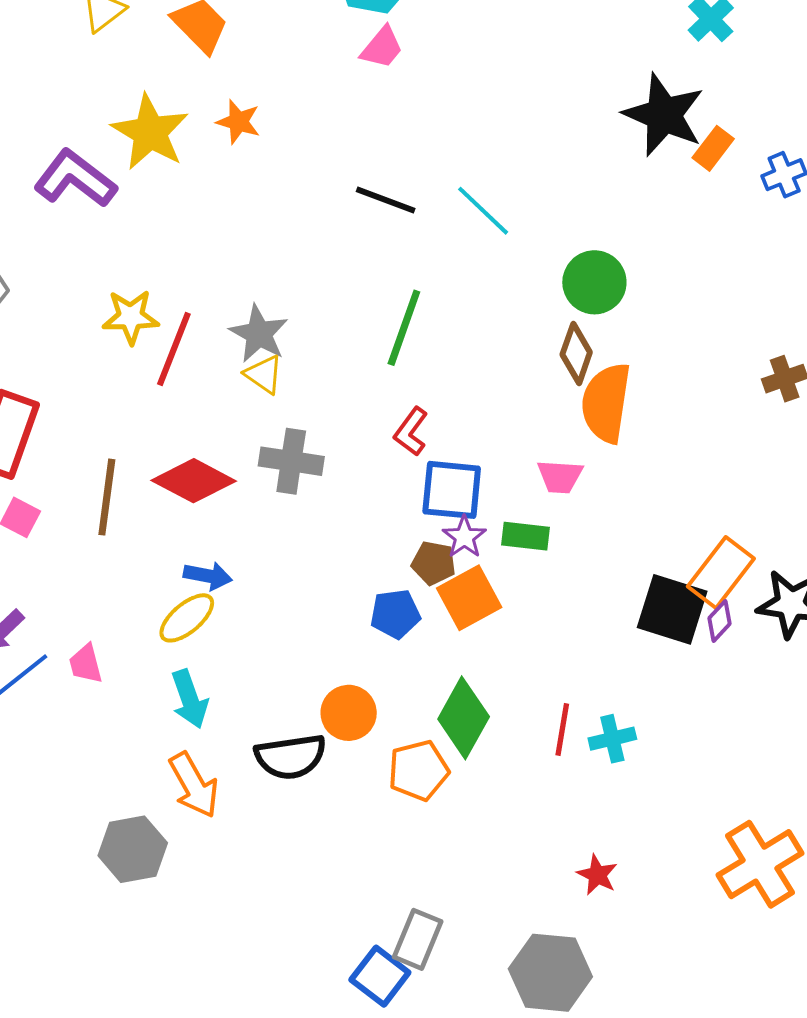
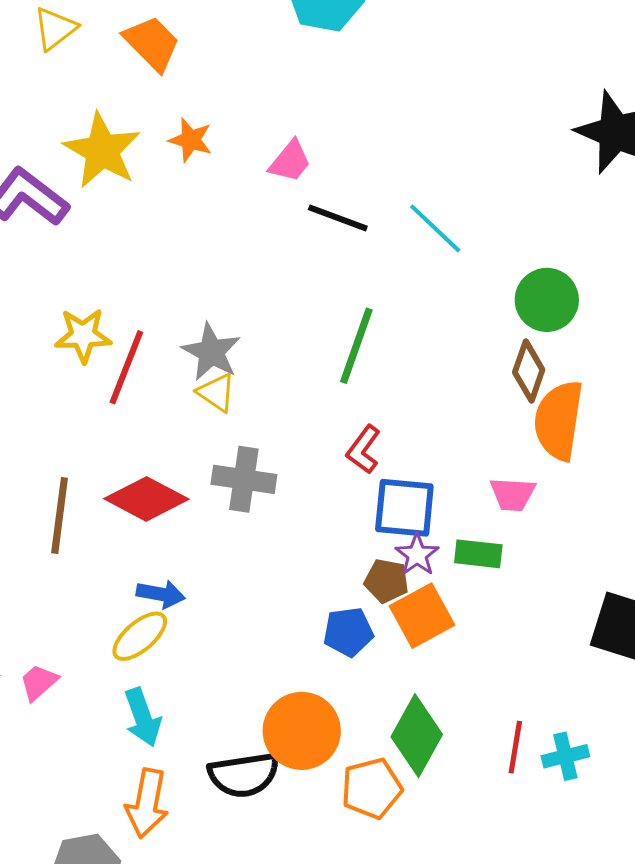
pink trapezoid: (382, 48) -> (290, 161), moved
pink trapezoid: (86, 664) -> (39, 682), turned 63
orange circle: (349, 713) -> (302, 731), size x1.4
orange arrow: (194, 785) -> (147, 803), turned 40

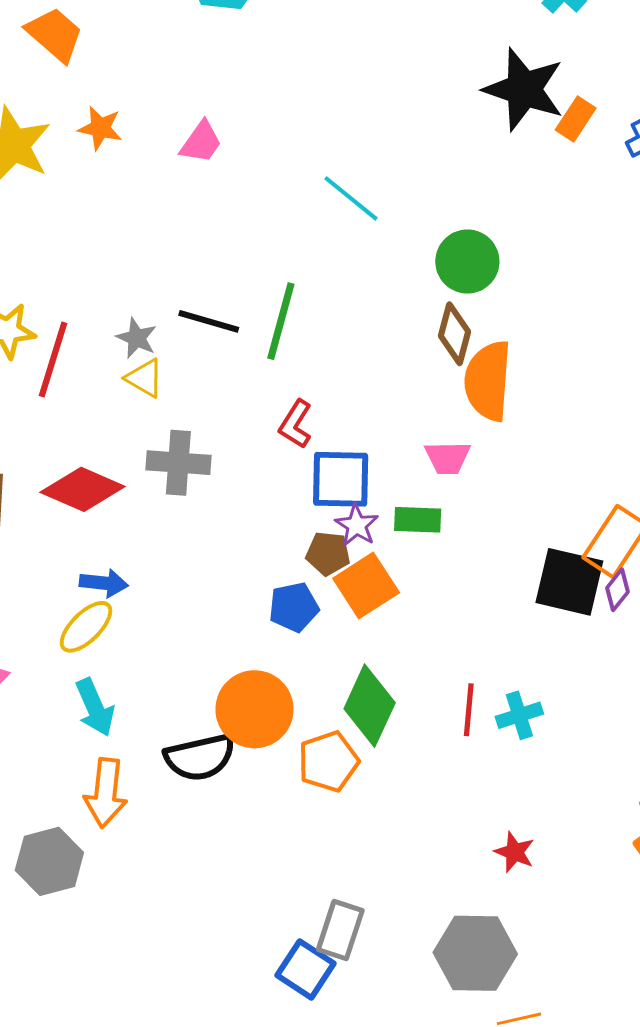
black line: (338, 218) -> (209, 321), moved
gray star: (211, 352) -> (137, 338), size x0.7

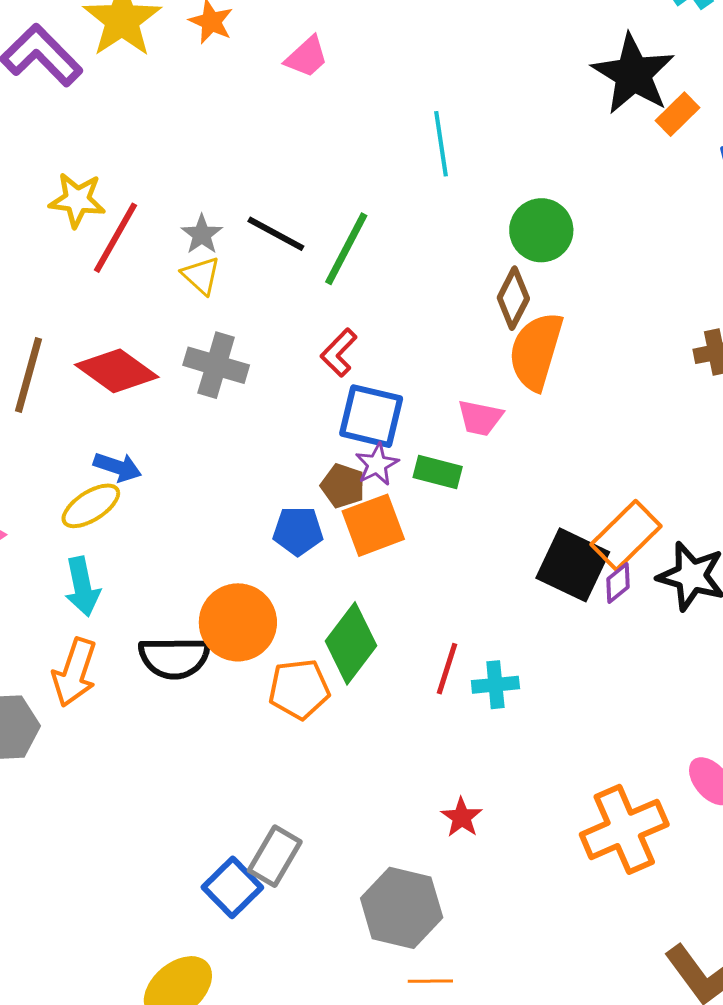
cyan line: (351, 198) -> (441, 144), turned 30

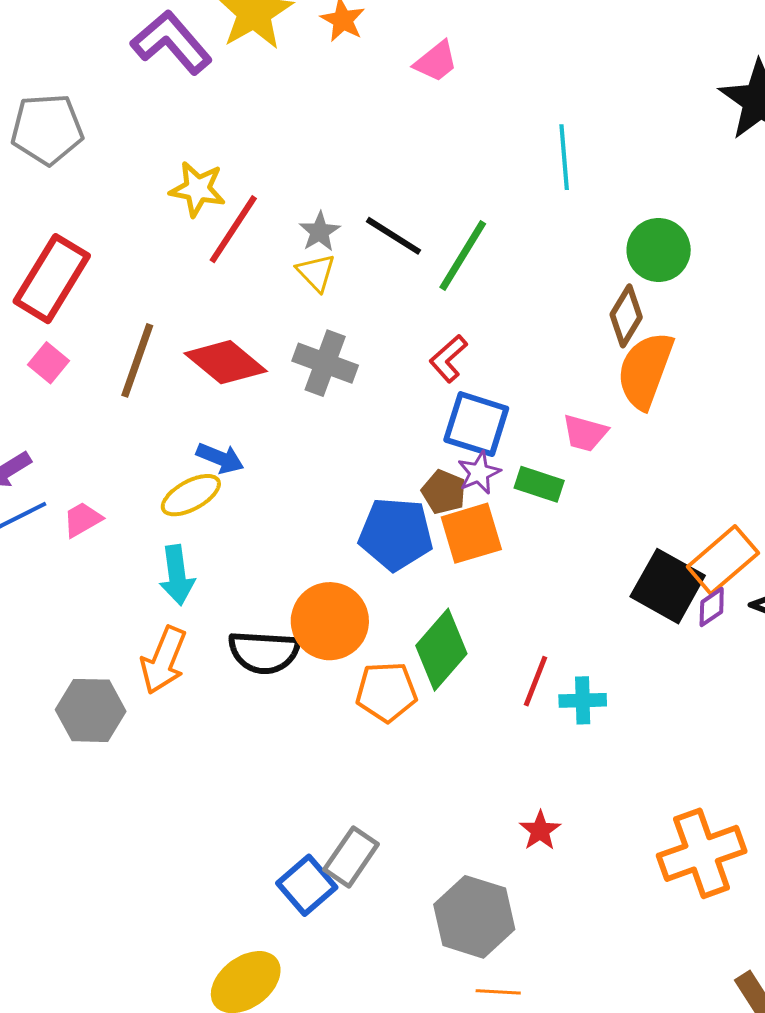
blue pentagon: (298, 531) -> (396, 534), size x1.5

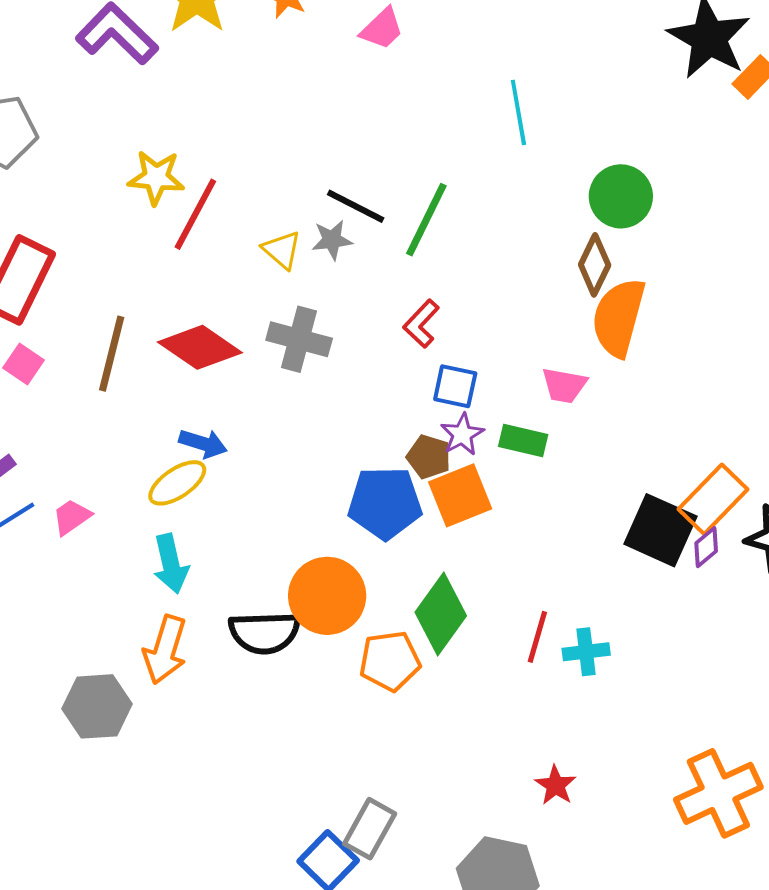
gray star: (320, 232) -> (332, 240), moved, turned 30
blue square: (476, 424) -> (455, 386), size x0.7

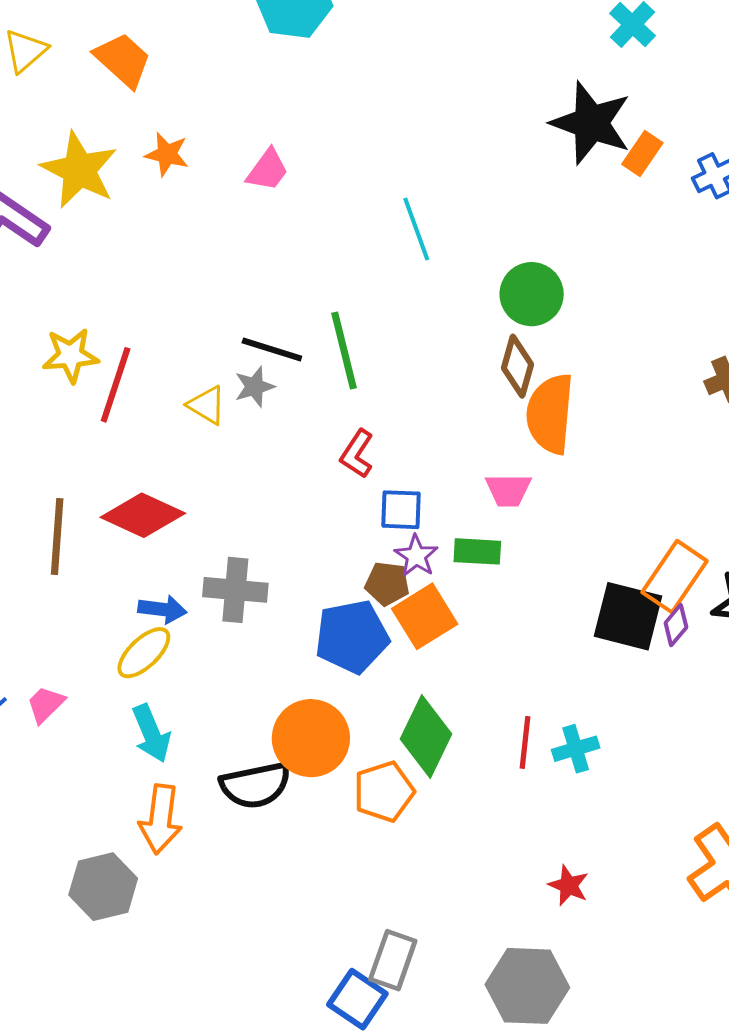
green line: (426, 220) -> (344, 350), turned -30
gray cross: (299, 339) -> (235, 590), moved

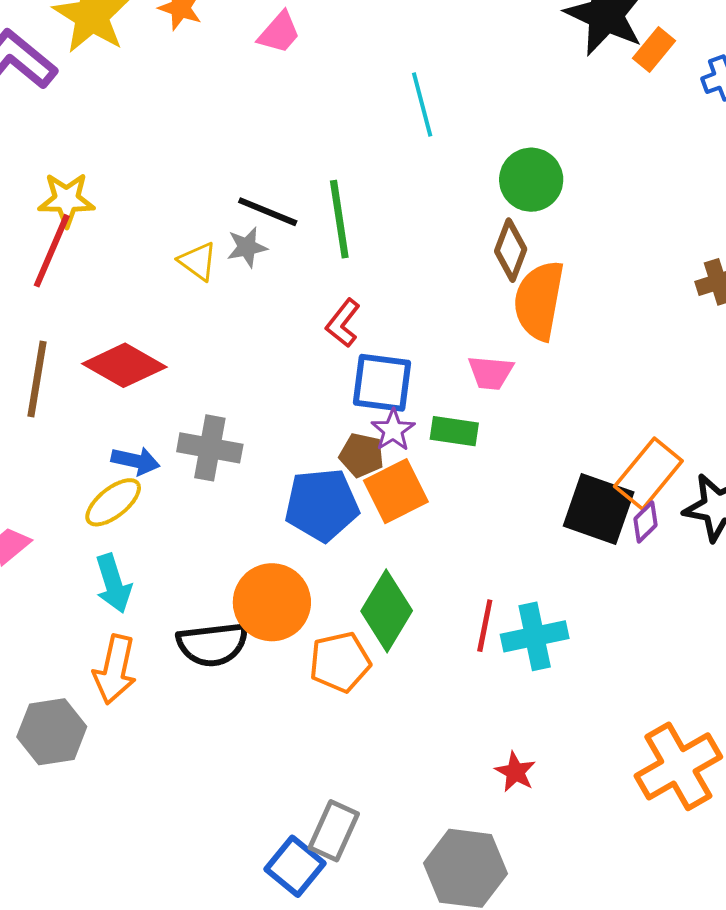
red line: (116, 385) -> (52, 251), moved
blue square: (401, 510) -> (382, 383), size x1.4
cyan cross: (576, 749) -> (535, 636), size x1.4

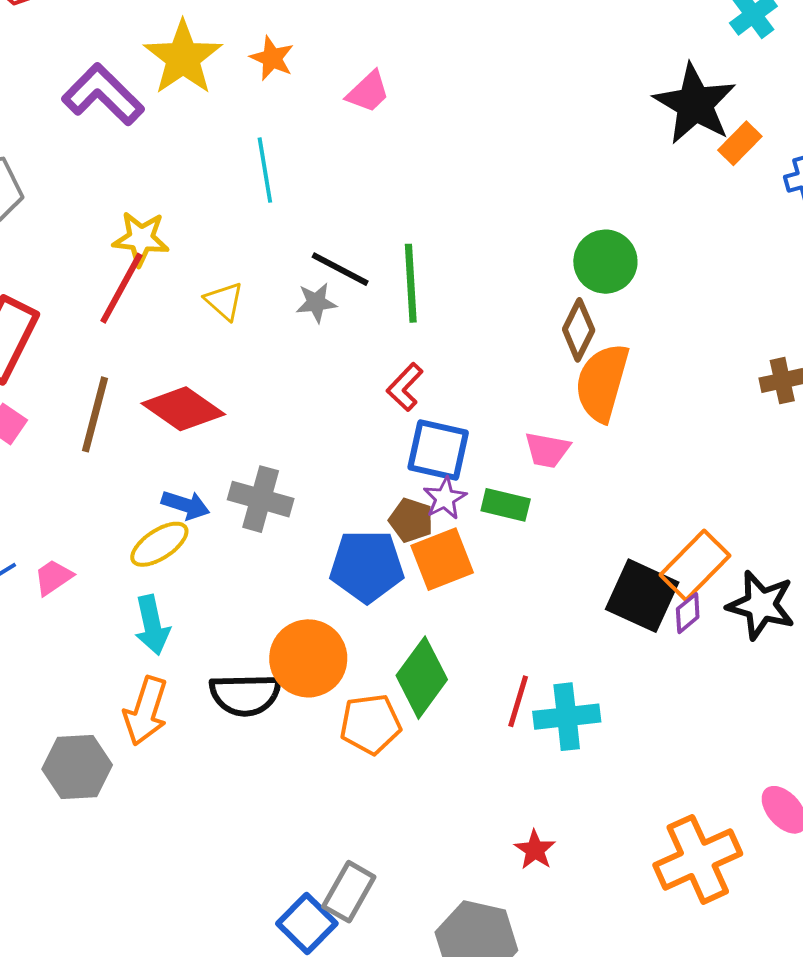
cyan line: (422, 105) -> (265, 170), moved
yellow triangle: (198, 261) -> (224, 301), moved

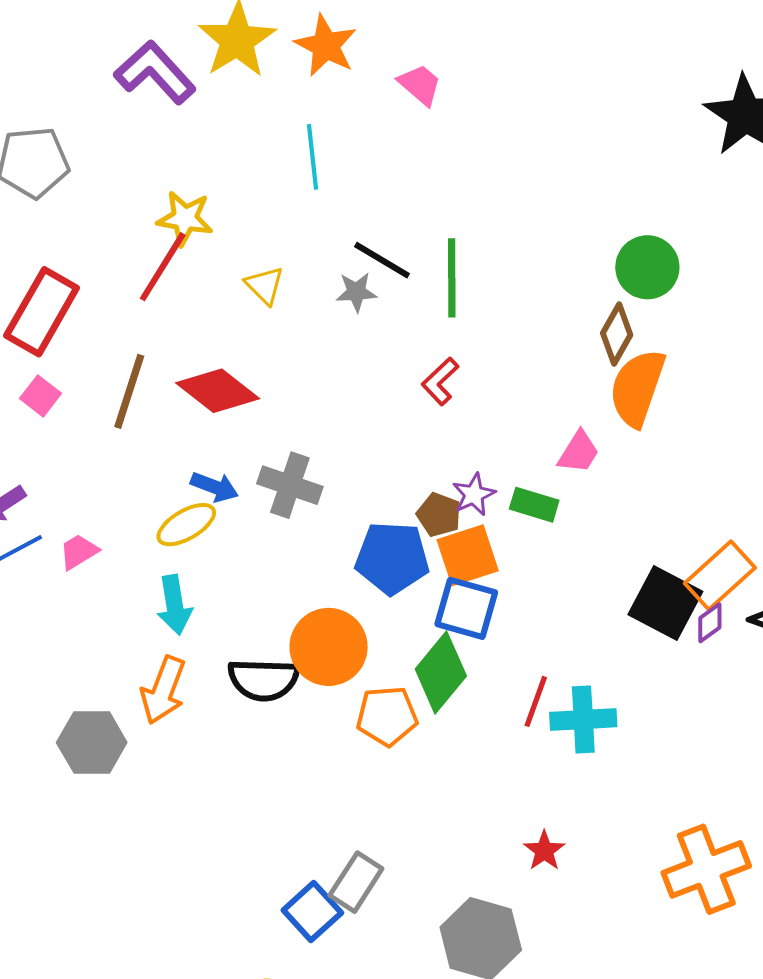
orange star: (272, 58) -> (326, 46), size x1.4
pink trapezoid: (368, 92) -> (420, 85), turned -99
blue square: (438, 450) -> (466, 608), moved
pink trapezoid: (547, 450) -> (579, 452), turned -72

